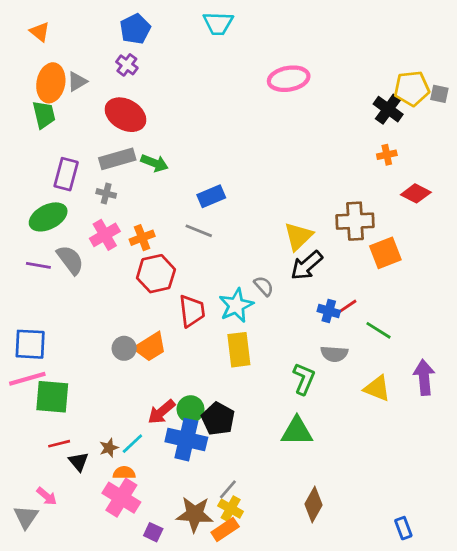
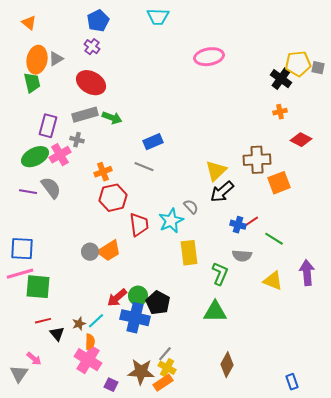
pink cross: (105, 235) -> (60, 155), moved
yellow rectangle: (239, 350) -> (189, 253), moved
orange semicircle: (124, 473) -> (90, 342), turned 91

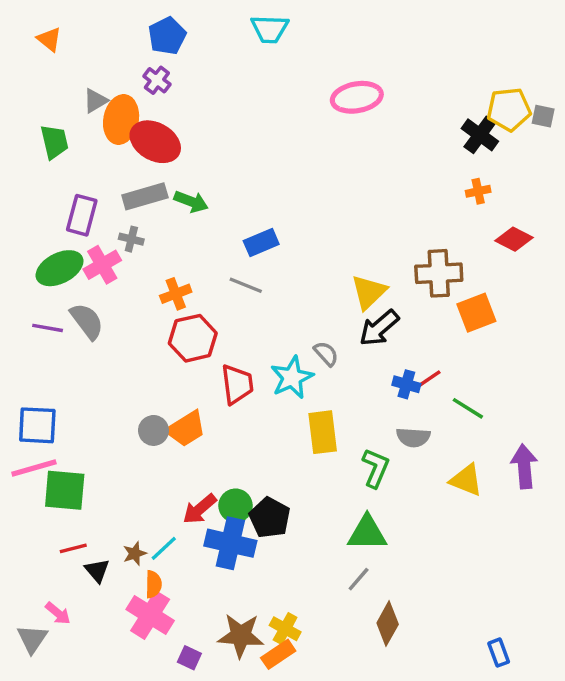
orange ellipse: (37, 60) -> (121, 120), moved
gray line: (165, 354) -> (359, 579), moved

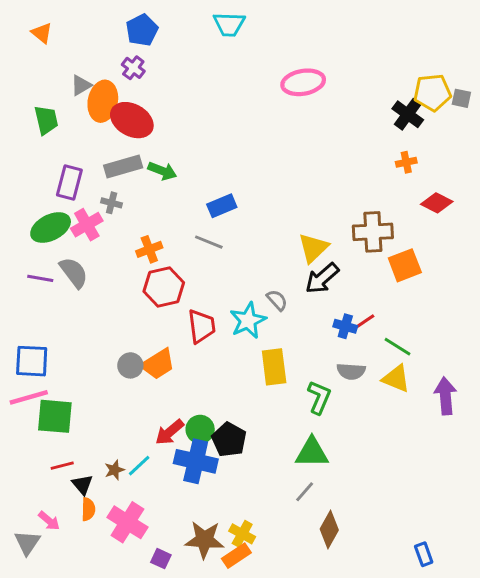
yellow triangle: (466, 480) -> (396, 379), moved
orange semicircle: (154, 584) -> (88, 509), moved

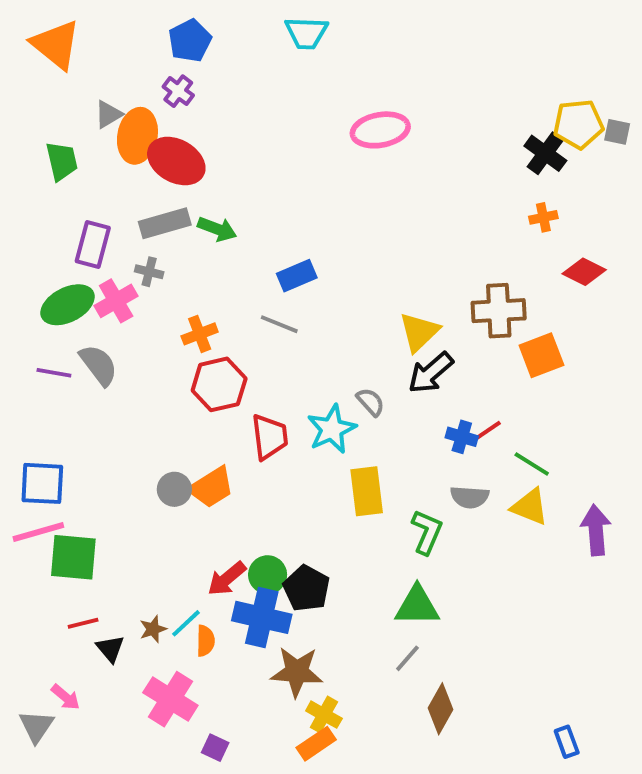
orange triangle: (42, 33) -> (56, 44), size x1.8
pink ellipse: (303, 82) -> (380, 130), moved
orange semicircle: (88, 509) -> (205, 641), moved
brown star: (204, 540) -> (297, 672), moved

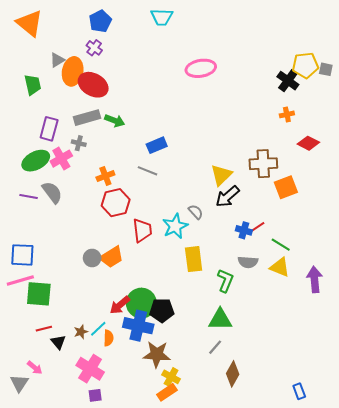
green circle: (268, 575) -> (141, 303), size x1.5
black pentagon: (306, 588) -> (162, 310), turned -30
purple square: (215, 748) -> (95, 395), moved, turned -32

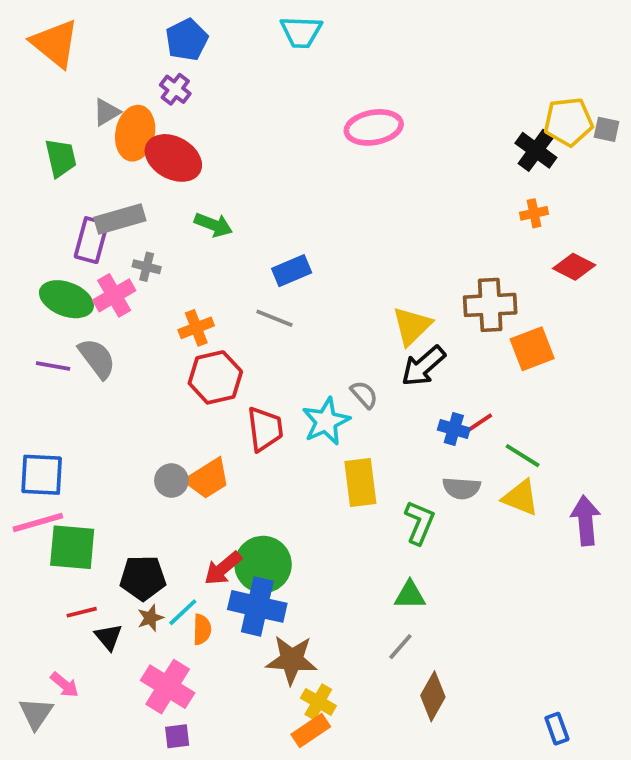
gray rectangle: (87, 118) -> (120, 219), moved
green ellipse: (36, 161) -> (66, 299), turned 48
black pentagon: (162, 310) -> (143, 578), moved
green triangle: (220, 319) -> (410, 595), size x0.7

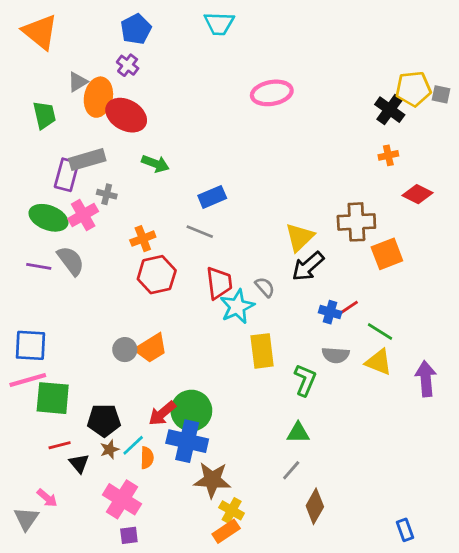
red trapezoid: (265, 429) -> (219, 283), moved

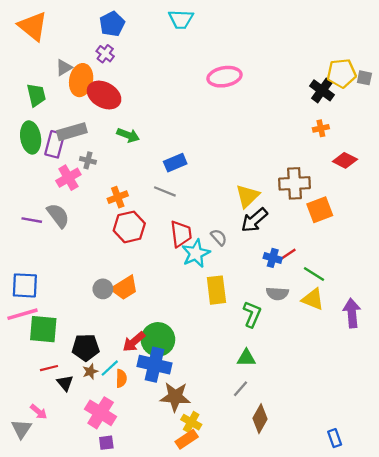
green ellipse: (48, 218) -> (31, 137), moved, turned 60

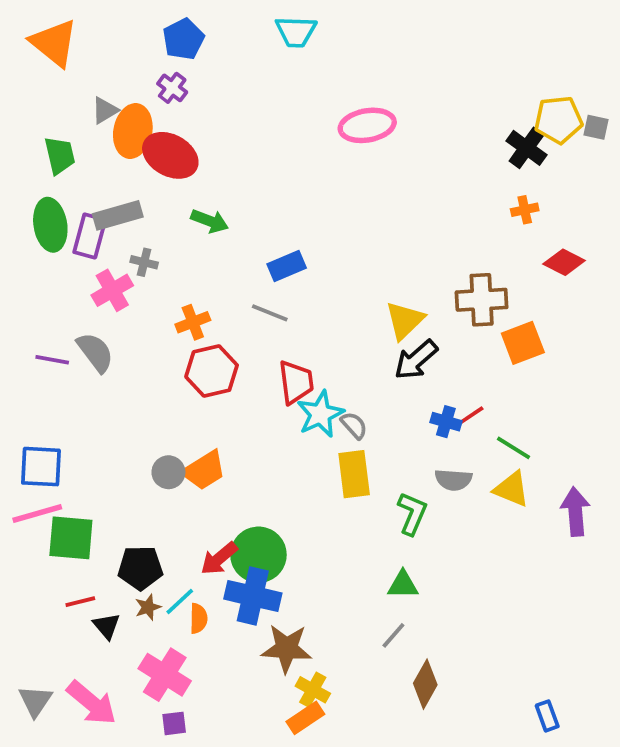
gray semicircle: (219, 237) -> (354, 425), moved
pink arrow: (39, 412) -> (92, 703), moved, size x1.8

